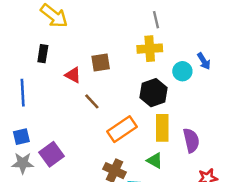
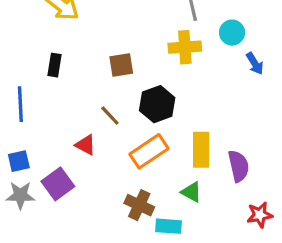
black rectangle: (43, 54) -> (55, 65), moved
cyan circle: (182, 71) -> (232, 33), moved
red triangle: (73, 75) -> (86, 145), moved
black hexagon: (153, 93) -> (157, 104), moved

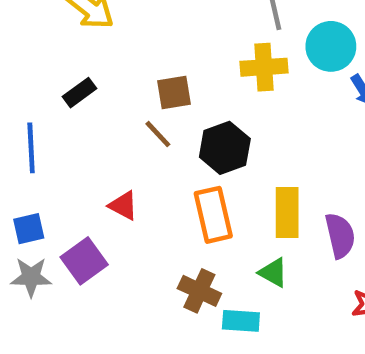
cyan circle: (232, 33) -> (331, 46), size x1.4
black rectangle: (55, 65) -> (79, 93), turned 45
brown line: (110, 116) -> (158, 134), moved
orange rectangle: (149, 151) -> (213, 215), turned -69

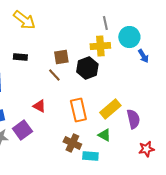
black rectangle: (79, 93) -> (20, 57), turned 40
black hexagon: (225, 148) -> (87, 68), moved
yellow rectangle: (287, 212) -> (110, 109), turned 50

